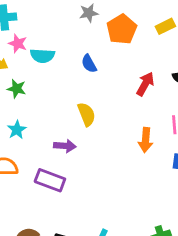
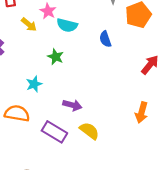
green star: (17, 89) -> (56, 57), moved
yellow semicircle: (87, 114) -> (89, 131), moved, turned -42

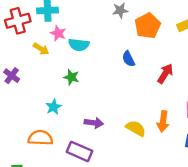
blue semicircle: (105, 39) -> (128, 59), moved
yellow semicircle: (89, 131) -> (136, 128), moved

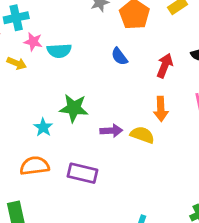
green star: (71, 77) -> (74, 108), moved, size x1.5
orange arrow: (163, 121) -> (161, 109), moved
purple arrow: (94, 123) -> (111, 131), moved

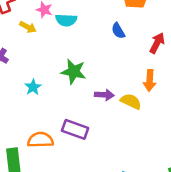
cyan star: (43, 127) -> (33, 87), moved
orange semicircle: (35, 166) -> (40, 140), moved

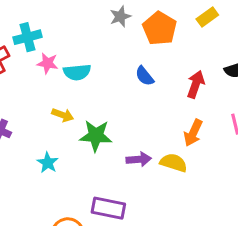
yellow arrow: (28, 27) -> (63, 115), moved
orange arrow: (150, 80) -> (193, 133), turned 30

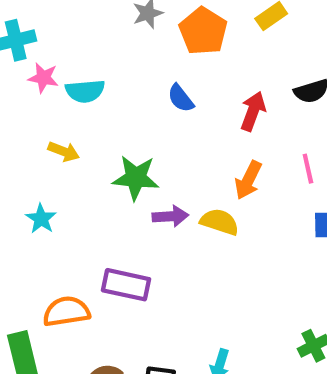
green star: (96, 136) -> (136, 178), moved

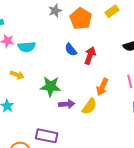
red arrow: (253, 111) -> (90, 56), moved
yellow semicircle: (220, 222) -> (89, 106), turned 108

